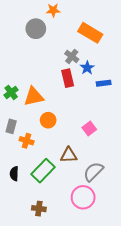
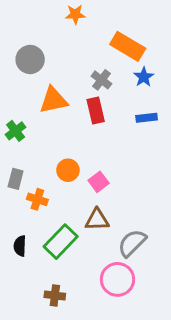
gray circle: (36, 29) -> (30, 59), moved
blue star: (87, 68) -> (144, 77), moved
orange triangle: (34, 97) -> (53, 100), moved
pink square: (89, 128) -> (99, 182), moved

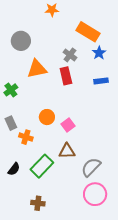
gray rectangle: (16, 179) -> (11, 123), turned -40
black semicircle: (20, 246) -> (14, 169), turned -144
pink circle: (117, 279) -> (95, 194), moved

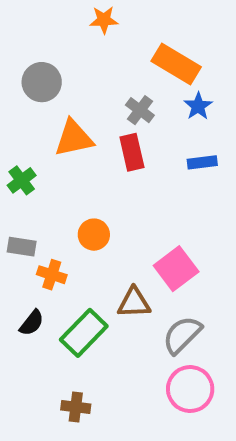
gray rectangle: (11, 123) -> (22, 247), turned -56
pink square: (68, 125) -> (176, 269), moved, size x1.5
black semicircle: (14, 169) -> (32, 323), moved

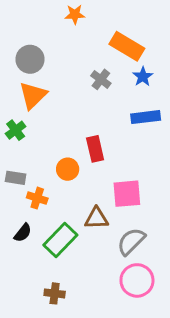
orange triangle: (74, 138) -> (33, 95), moved, turned -32
red rectangle: (132, 152) -> (95, 149), moved
blue rectangle: (202, 162) -> (146, 117), size x1.4
pink square: (176, 269) -> (127, 194), turned 32

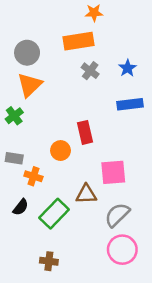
orange star: (75, 14) -> (94, 13), moved
orange rectangle: (127, 46) -> (79, 41), moved, turned -40

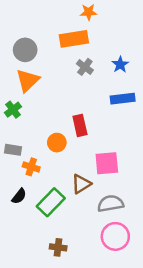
brown triangle: (86, 194) -> (81, 184), turned -30
gray semicircle: (117, 215) -> (110, 203), turned 35
brown cross: (49, 261) -> (58, 247), moved

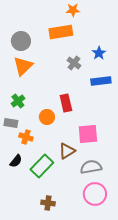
gray cross: (85, 67) -> (74, 63), moved
green cross: (13, 110) -> (18, 101), moved

